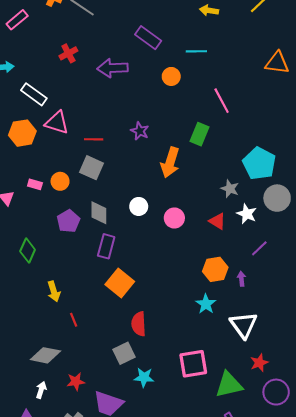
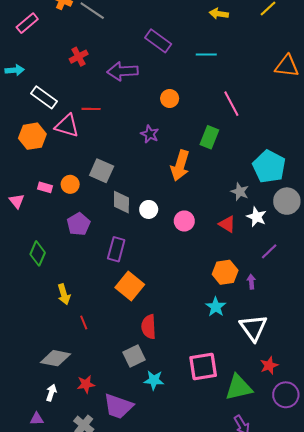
orange circle: (171, 76) -> (170, 98), moved
red line: (94, 139) -> (91, 109), moved
gray diamond: (99, 213) -> (121, 202), moved

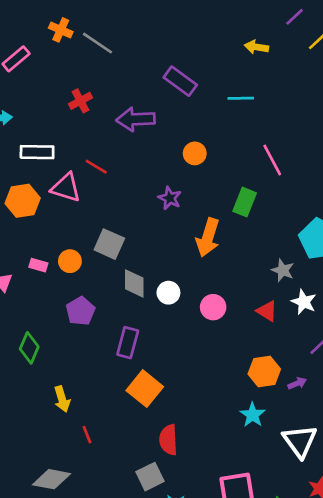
white rectangle: (44, 97) -> (37, 152), turned -35
red line: (91, 109) -> (96, 167), turned 30
purple arrow: (251, 282) -> (297, 383), turned 72

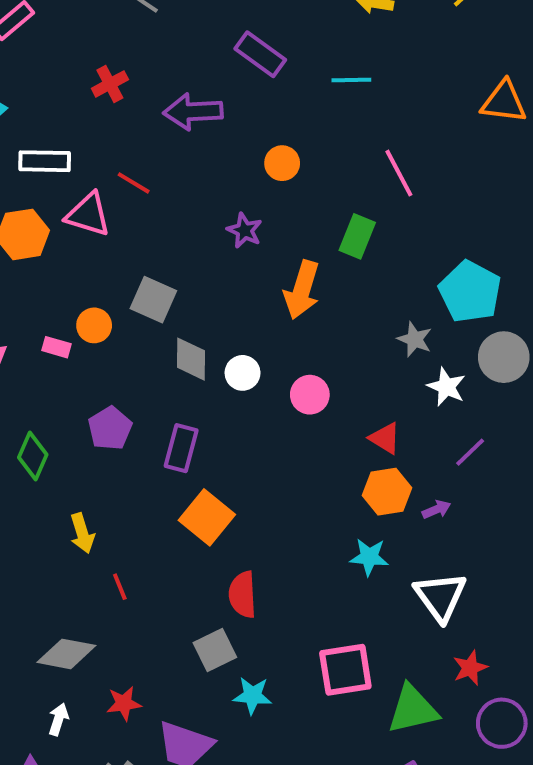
pink rectangle: (38, 265) -> (56, 347), moved
purple pentagon: (80, 311) -> (110, 428), moved
red triangle: (267, 311) -> (385, 438), moved
cyan star: (253, 415) -> (369, 557), turned -30

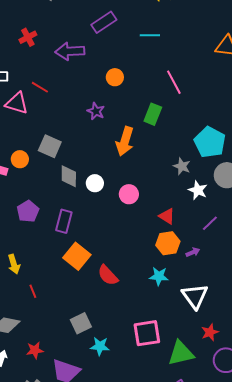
purple rectangle: (260, 54) -> (104, 22), turned -70
red semicircle: (243, 595) -> (108, 275), moved, turned -40

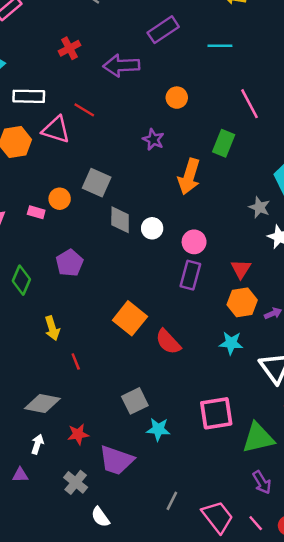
red triangle: (167, 216) -> (241, 269), turned 30
purple rectangle: (64, 221) -> (190, 275), moved

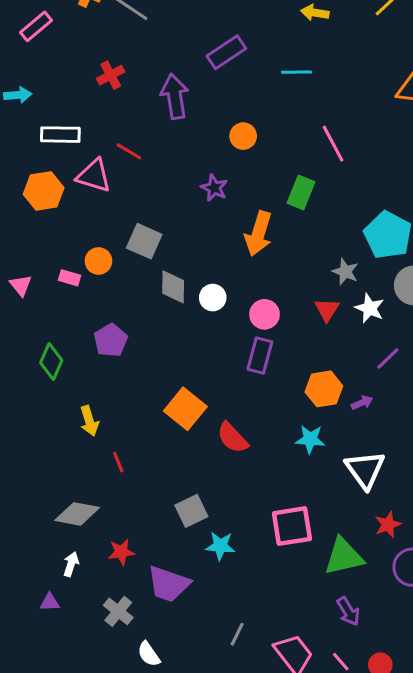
purple arrow: (121, 65) -> (175, 96), turned 84
red triangle: (241, 269) -> (327, 310), moved

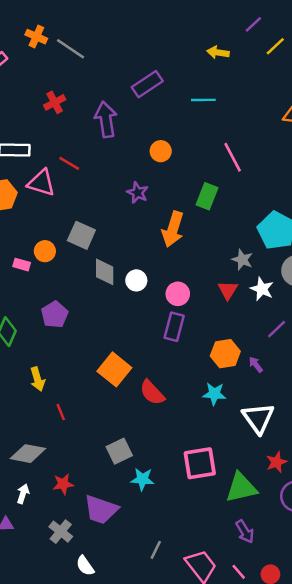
purple arrow: (362, 403) -> (256, 365), turned -105

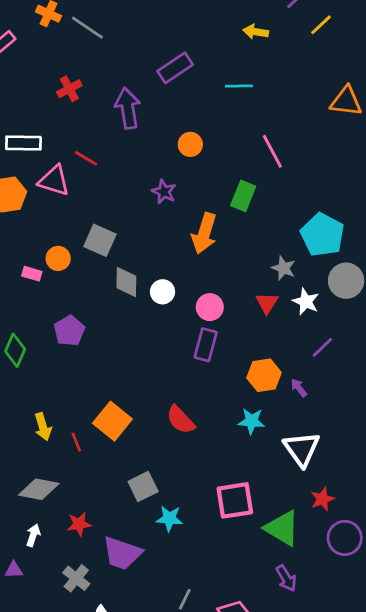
orange square: (114, 369) -> (112, 421), moved
yellow arrow: (38, 379) -> (43, 427), moved
green triangle: (241, 488) -> (282, 528), turned 44

